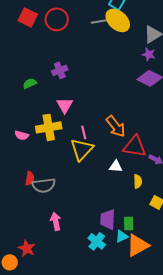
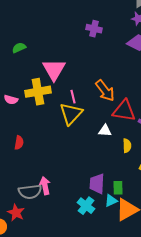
purple cross: (60, 70) -> (94, 29), moved, turned 35
pink triangle: (65, 105) -> (54, 70), size x1.4
gray semicircle: (44, 185) -> (30, 192), moved

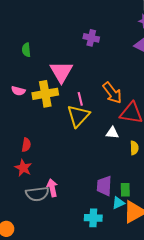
purple cross: (94, 29) -> (91, 38), moved
green semicircle: (19, 48) -> (26, 50), turned -72
pink semicircle: (11, 100) -> (18, 91), moved
cyan cross: (86, 206) -> (93, 218), moved, turned -36
red star: (16, 213) -> (23, 168), moved

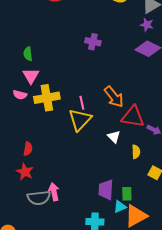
pink triangle: (61, 72) -> (31, 76), moved, size x0.7
white triangle: (112, 133) -> (114, 137), turned 40

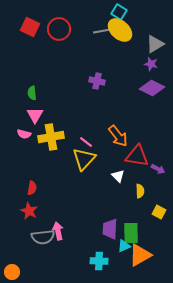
pink line: (82, 103) -> (86, 142), turned -40
green rectangle: (127, 194) -> (131, 233), size x1.5

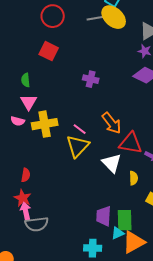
red square: (30, 27) -> (49, 51), moved
purple cross: (97, 81) -> (91, 79), moved
white triangle: (118, 176) -> (112, 163), size x1.5
pink arrow: (58, 231) -> (26, 211), moved

